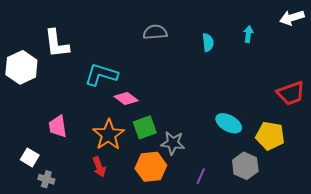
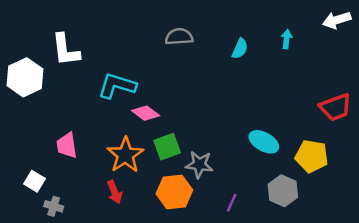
cyan semicircle: (208, 42) -> (240, 49), turned 30

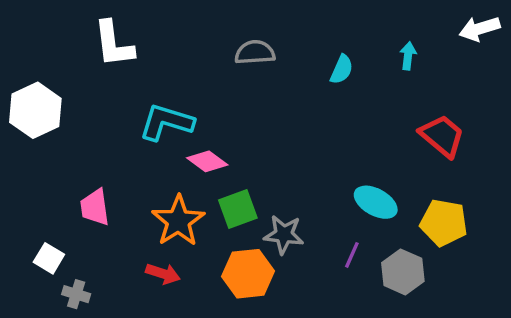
white L-shape: (66, 50) -> (114, 44), moved
red trapezoid: (336, 107) -> (442, 136), moved, turned -120
red arrow: (115, 192) -> (163, 274), turned -50
purple line: (232, 203) -> (352, 255), moved

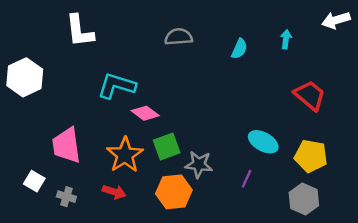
pink trapezoid: (95, 207) -> (66, 145), size x1.4
gray hexagon: (403, 272) -> (304, 199), moved
gray cross: (76, 294) -> (66, 197), moved

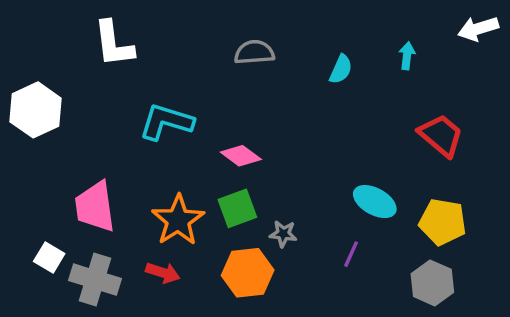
pink diamond: (145, 113) -> (241, 156), moved
gray star: (199, 164) -> (283, 234), size x0.7
gray cross: (66, 197) -> (95, 280), size x1.8

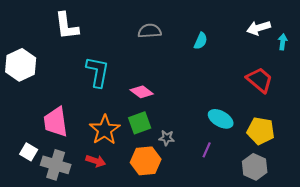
white arrow: (478, 29) -> (259, 28), moved
cyan arrow: (407, 56) -> (283, 42), moved
cyan L-shape: (166, 122) -> (98, 72), turned 84

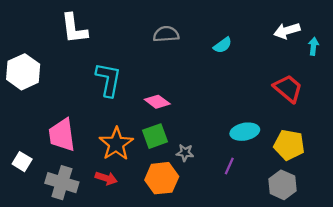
cyan semicircle: (201, 41) -> (223, 45), turned 30
cyan ellipse: (221, 119) -> (245, 132), turned -40
white square: (29, 152) -> (22, 162), moved

